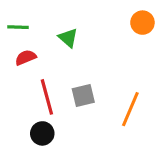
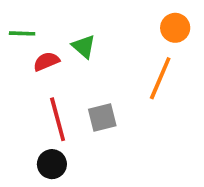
red semicircle: (26, 58) -> (46, 61), moved
orange line: (130, 109) -> (160, 78), moved

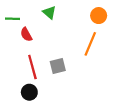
green triangle: (84, 46) -> (49, 12), moved
red semicircle: (46, 61) -> (26, 34), turned -96

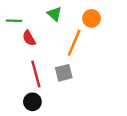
orange circle: (99, 16) -> (92, 18), moved
orange line: (90, 44) -> (74, 43), moved

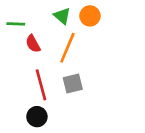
orange circle: (92, 18) -> (90, 16), moved
orange line: (74, 43) -> (67, 48), moved

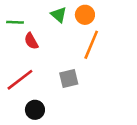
orange line: (67, 48) -> (91, 45), moved
red line: (41, 85) -> (20, 80), moved, turned 68

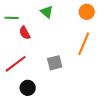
orange circle: (85, 15) -> (87, 12), moved
orange line: (91, 45) -> (84, 44), moved

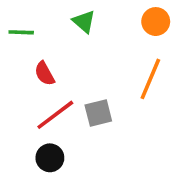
red semicircle: (25, 33) -> (45, 74), moved
red line: (16, 64) -> (55, 115), moved

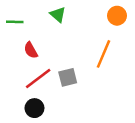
orange circle: (156, 22) -> (117, 16), moved

